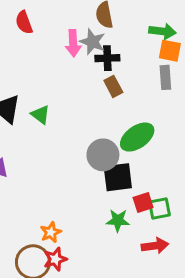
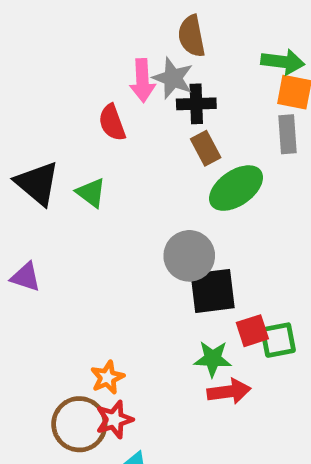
red semicircle: (24, 22) -> (112, 123), moved
green ellipse: (137, 137) -> (236, 188), moved
red arrow: (155, 246) -> (229, 391), moved

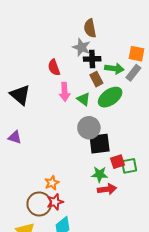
green arrow: (283, 62) -> (114, 68), moved
pink arrow: (142, 80) -> (65, 92), moved
gray rectangle: (287, 134) -> (133, 73), turned 42
green triangle: (91, 193) -> (84, 99), moved

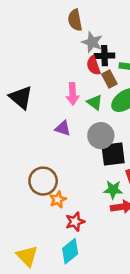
brown semicircle: (90, 28) -> (75, 20), moved
red semicircle: (54, 67) -> (93, 66), moved
purple triangle: (15, 137) -> (63, 128), moved
red star: (55, 202) -> (75, 222), moved
brown circle: (39, 204) -> (43, 181), moved

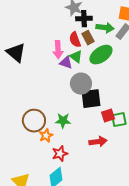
red semicircle: (93, 66) -> (75, 40), moved
purple triangle: (63, 128) -> (66, 63), moved
green star: (113, 190) -> (63, 121), moved

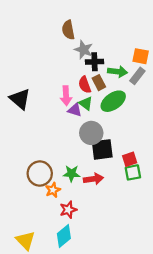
red square: (108, 116) -> (130, 159), moved
red arrow: (98, 142) -> (93, 179), moved

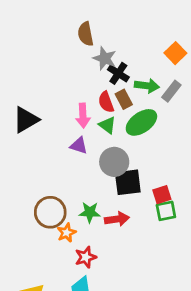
orange square: (141, 56) -> (175, 53), moved, turned 35
black cross: (95, 62) -> (118, 73), turned 35
black triangle: (20, 99) -> (26, 120), turned 50
purple triangle: (75, 110) -> (79, 146), moved

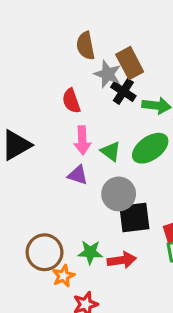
brown rectangle: (124, 99) -> (130, 63), moved, size x1.4
red semicircle: (106, 102) -> (71, 101), moved

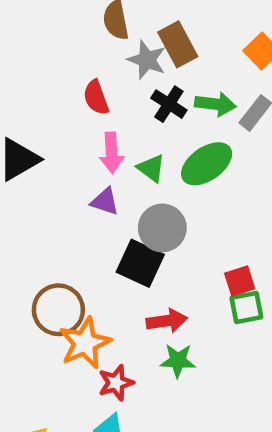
black cross: (123, 91) -> (169, 104), moved
black square: (134, 218) -> (140, 263), moved, turned 32
green star: (90, 252) -> (178, 361), moved
orange star: (63, 276) -> (85, 343), size x1.6

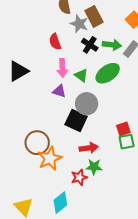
red star: (116, 383) -> (79, 177), moved

